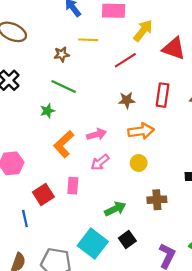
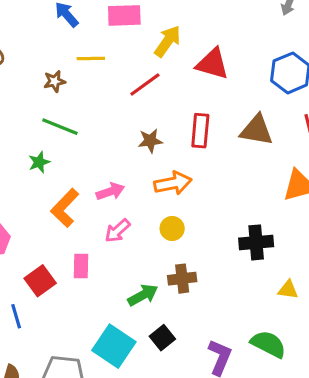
brown cross: (157, 200) -> (182, 279), moved

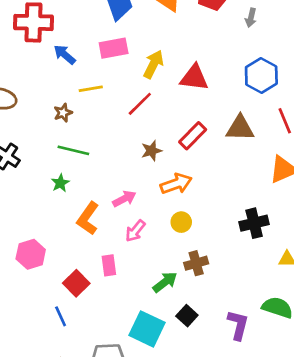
red rectangle: (200, 131) -> (193, 136), turned 48

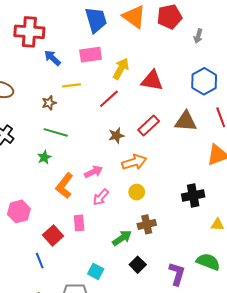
cyan square: (147, 329) -> (96, 271), moved, size x0.6

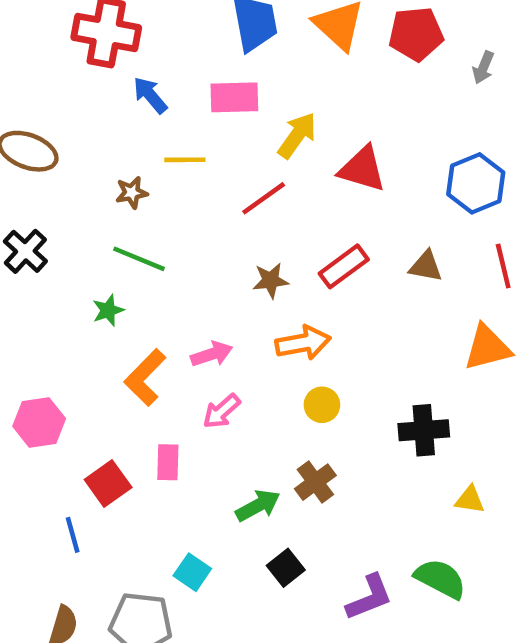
gray arrow: (198, 36) -> (483, 67), moved
brown triangle: (186, 121) -> (426, 266), size x0.7
yellow circle: (137, 192) -> (322, 405), moved
brown cross: (147, 224) -> (315, 482), turned -30
purple L-shape: (177, 274) -> (369, 597), turned 45

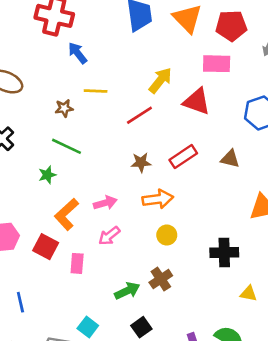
pink rectangle: (234, 97) -> (217, 64), moved
red square: (108, 483) -> (46, 247), moved, turned -30

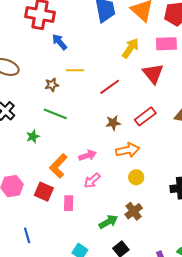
yellow arrow: (160, 80) -> (130, 48), moved
red triangle: (197, 101) -> (153, 74), turned 35
green star: (47, 175) -> (33, 136), moved

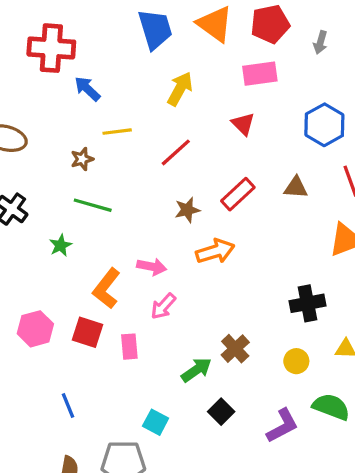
yellow arrow: (130, 48) -> (180, 89), moved
red triangle: (153, 74) -> (243, 124), size x0.7
pink arrow: (88, 155) -> (152, 267), turned 36
yellow circle: (136, 177) -> (296, 361), moved

